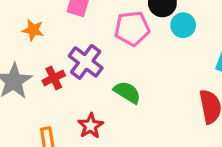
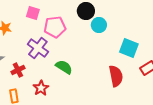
pink pentagon: (132, 28) -> (55, 27), moved
red cross: (54, 78) -> (18, 70), moved

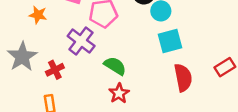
cyan square: (129, 48) -> (170, 41), moved, turned -36
red star: (41, 88) -> (119, 93), moved

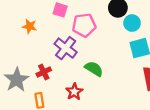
gray star: (22, 57) -> (17, 80), moved
red star: (119, 93) -> (74, 92), moved

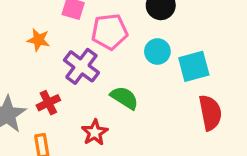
cyan circle: (132, 23) -> (157, 52), moved
orange star: (30, 26) -> (38, 40), moved

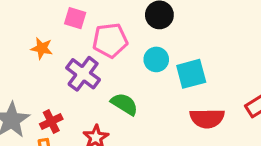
red cross: (48, 103) -> (51, 122), moved
red semicircle: (210, 113) -> (207, 118), turned 100

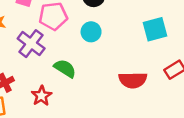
cyan square: (191, 74) -> (155, 29), moved

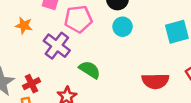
cyan circle: (91, 32) -> (123, 27), moved

